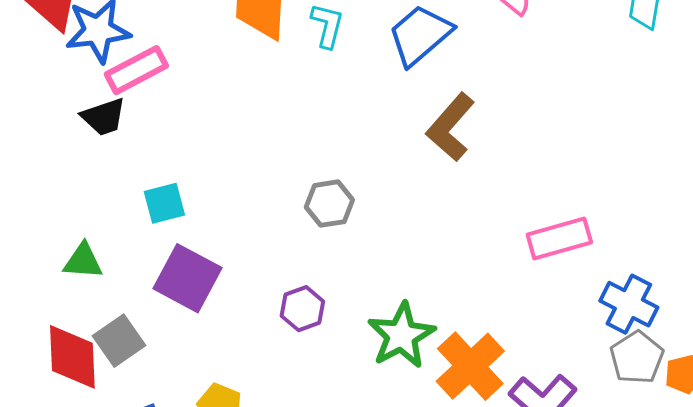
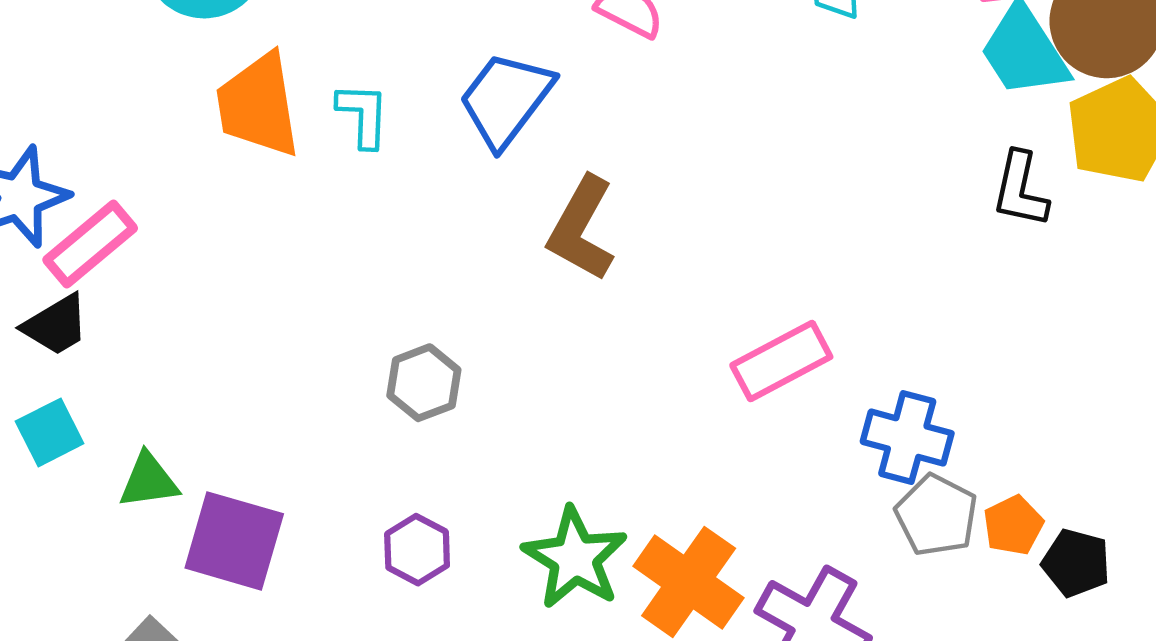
cyan square: (164, 203) -> (50, 432), moved
green triangle: (83, 261) -> (149, 481), moved

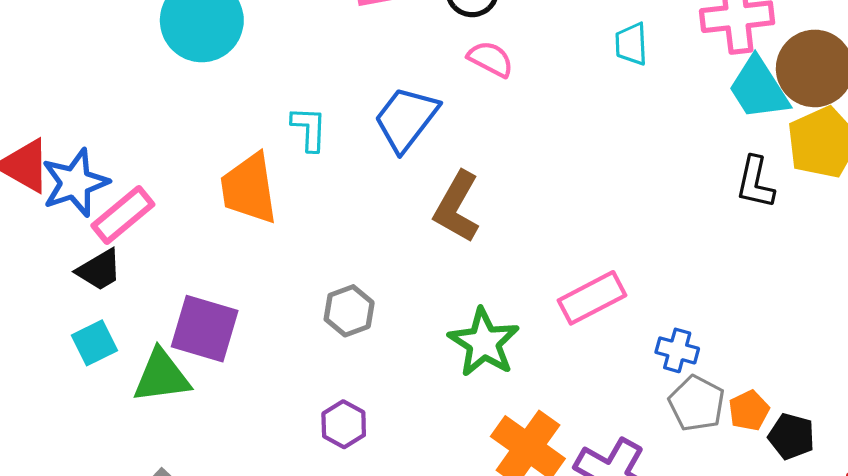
orange trapezoid: (258, 105) -> (249, 189), moved
blue cross: (907, 438) -> (677, 350), size x0.7
green triangle: (149, 481) -> (162, 376), size x1.4
purple square: (234, 541) -> (205, 329), moved
green star: (575, 558) -> (484, 342), moved

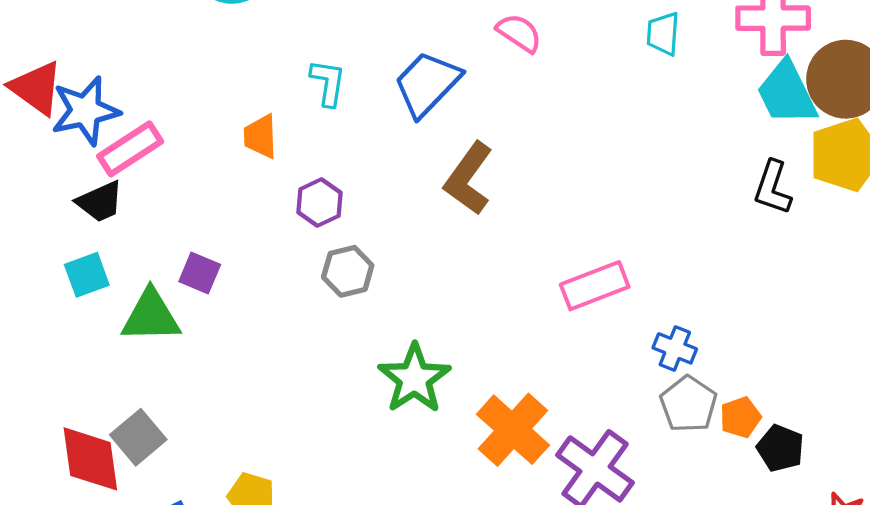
orange trapezoid: (249, 189) -> (261, 136), size x0.6
purple square: (205, 329) -> (200, 273), size x0.6
green star: (484, 342) -> (414, 379), moved
purple hexagon: (344, 424) -> (319, 203), moved

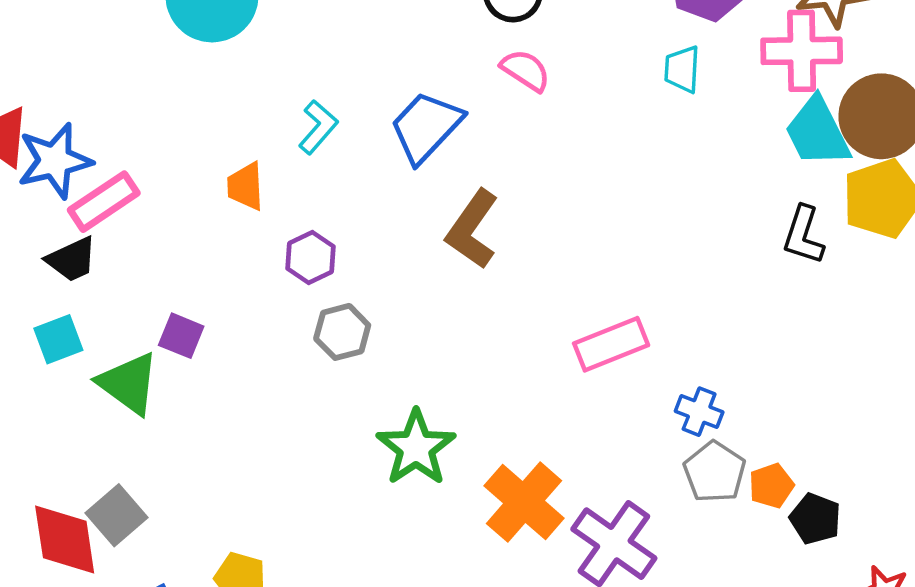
cyan L-shape: (328, 83) -> (318, 127), turned 33
green triangle: (151, 316) -> (129, 383), turned 38

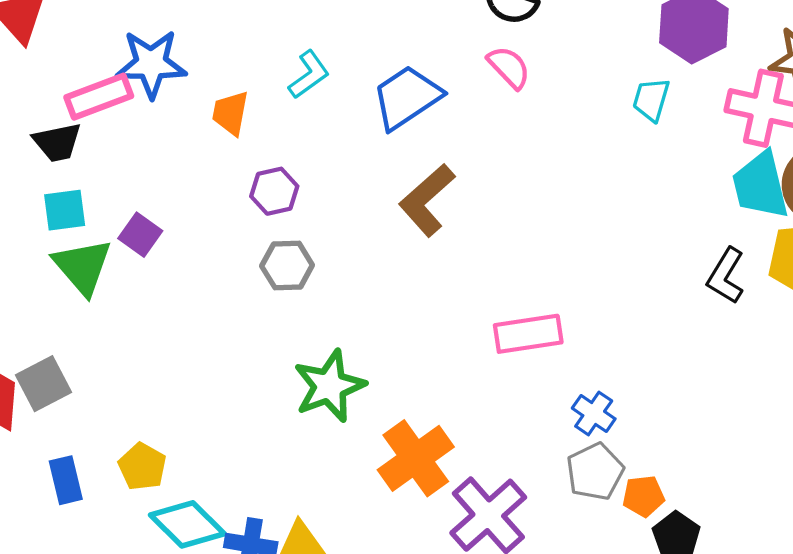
blue star: (55, 161) -> (151, 64), moved
cyan square: (58, 339) -> (65, 210), moved

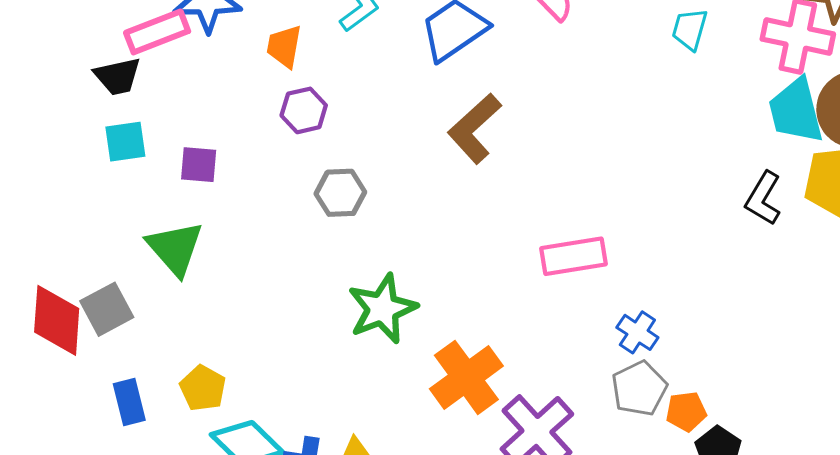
purple hexagon: (274, 191) -> (304, 110), moved
purple square: (140, 235) -> (199, 165), turned -30
green triangle: (83, 267) -> (175, 248), moved

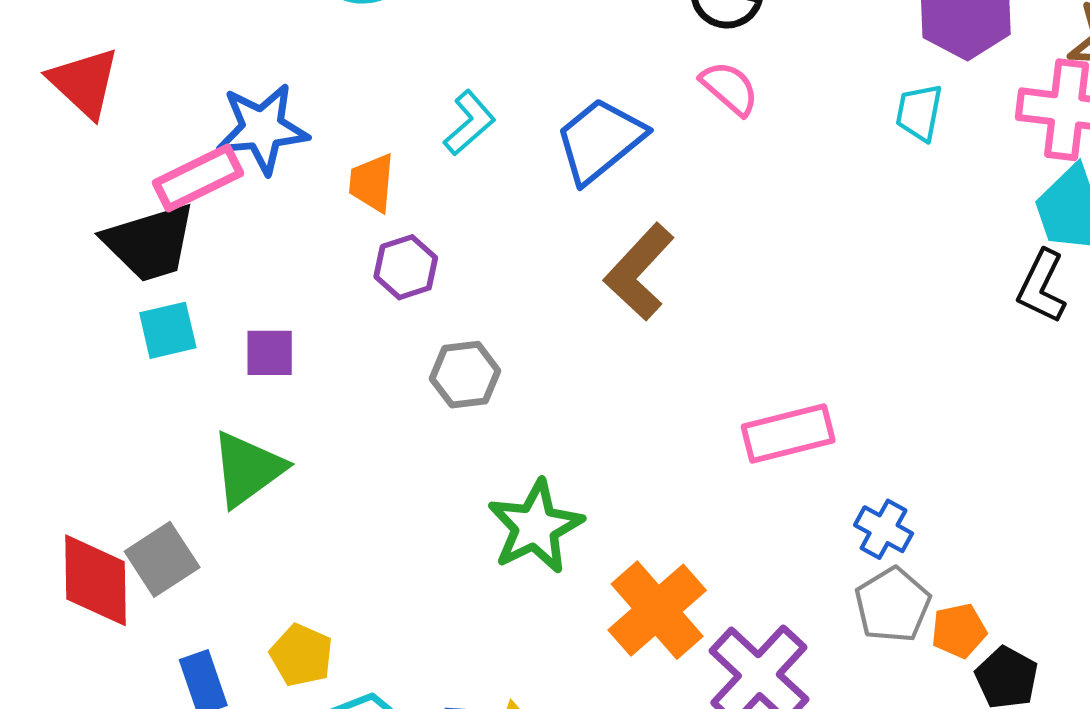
black trapezoid: (118, 76) -> (150, 243), size x1.5
black L-shape: (763, 198) -> (1042, 287), moved
green triangle: (175, 248) -> (248, 469), turned 40

